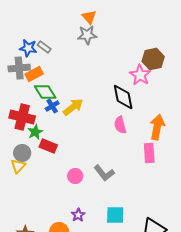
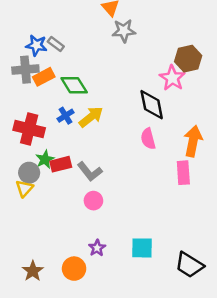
gray star: (87, 35) -> (124, 31), moved
green diamond: (45, 92) -> (74, 85), moved
green star: (35, 132) -> (45, 159), moved
red rectangle: (48, 146) -> (61, 164), turned -36
gray L-shape: (104, 173) -> (90, 171), moved

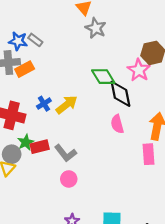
gray star: (124, 31) -> (96, 28), turned 30
green diamond: (74, 85) -> (103, 77), moved

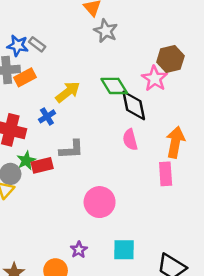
yellow arrow: (67, 105) -> (68, 92), moved
gray L-shape: (66, 153) -> (71, 149), moved, turned -55
pink circle: (69, 179) -> (100, 202), moved, size x1.6

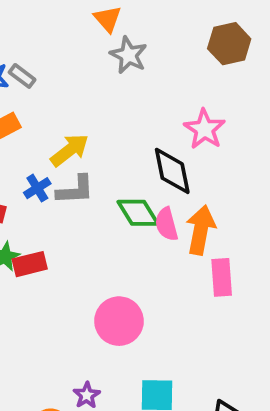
brown hexagon: (170, 59) -> (229, 44), moved
green diamond: (114, 86) -> (138, 213), moved
orange arrow: (175, 142) -> (201, 230), moved
gray L-shape: (71, 149) -> (75, 190), moved

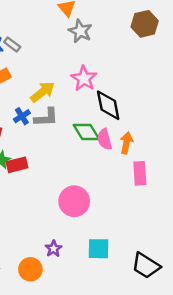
pink star: (205, 129) -> (84, 79), moved
orange arrow: (201, 230) -> (126, 143), size x0.7

